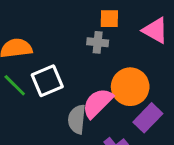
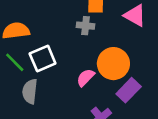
pink semicircle: (98, 103) -> (86, 77), size x0.7
gray semicircle: (77, 119) -> (30, 91), moved

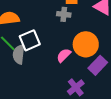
gray semicircle: (30, 91) -> (19, 54), moved

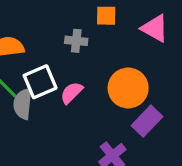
gray cross: (64, 14) -> (76, 41), moved
pink semicircle: (64, 55) -> (72, 93), moved

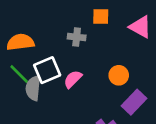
orange circle: (128, 88) -> (119, 75), size x0.6

